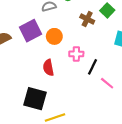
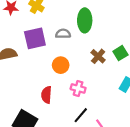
purple square: (31, 31) -> (35, 38), moved
black line: (93, 67) -> (81, 115), moved

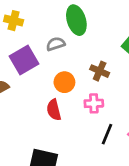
brown cross: (98, 56) -> (100, 71), moved
red semicircle: (46, 95) -> (54, 110), moved

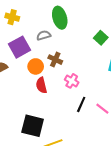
brown cross: (100, 71) -> (55, 60), moved
orange circle: (64, 82) -> (36, 66), moved
pink cross: (94, 103) -> (72, 81), turned 32

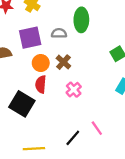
black line: (81, 104) -> (73, 138), moved
black square: (33, 126) -> (22, 104), moved

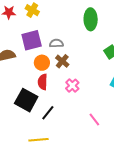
green ellipse: (81, 20) -> (91, 19), moved
gray semicircle: (59, 33) -> (56, 43), moved
black line: (73, 138) -> (48, 113), moved

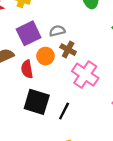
red semicircle: (43, 82) -> (27, 69), moved
pink cross: (72, 86) -> (85, 75), size x1.6

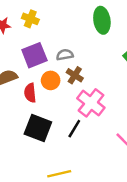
black line: (64, 111) -> (74, 129), moved

